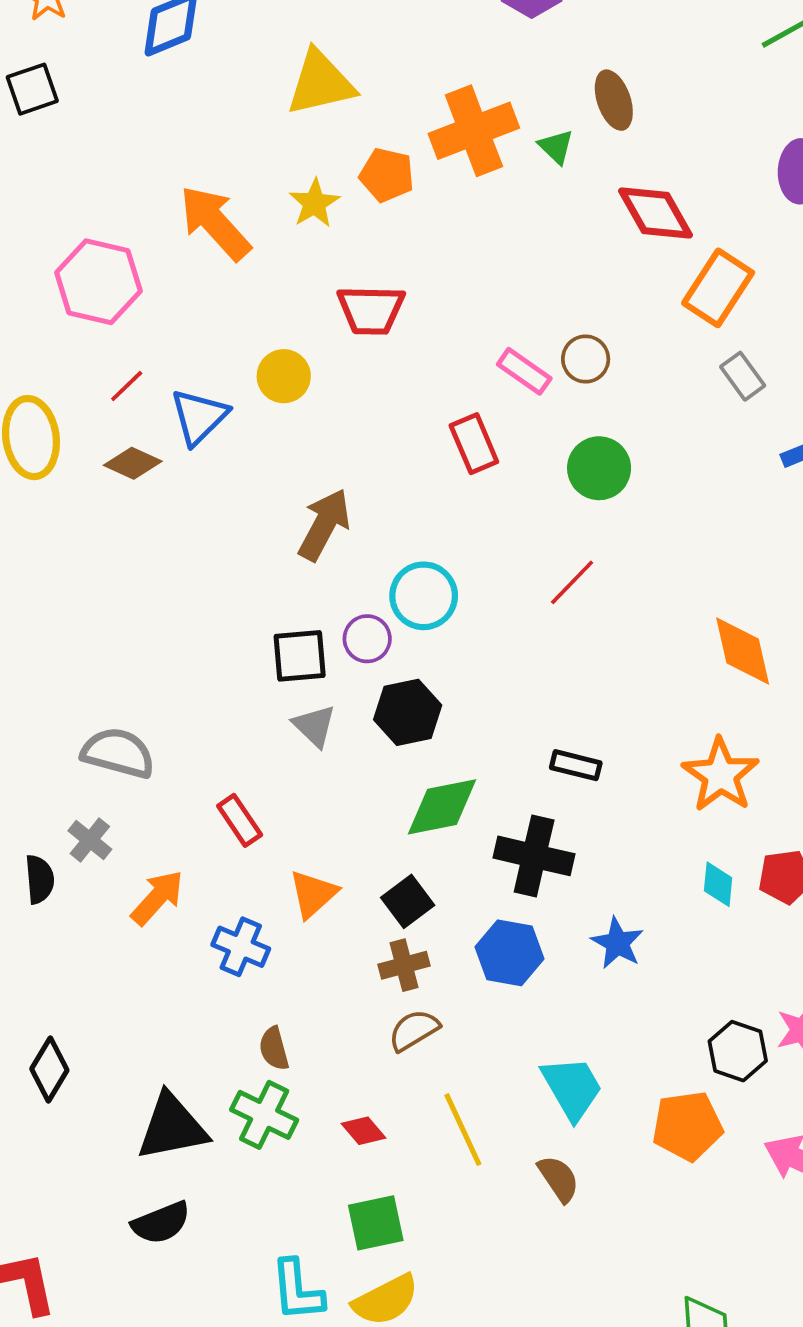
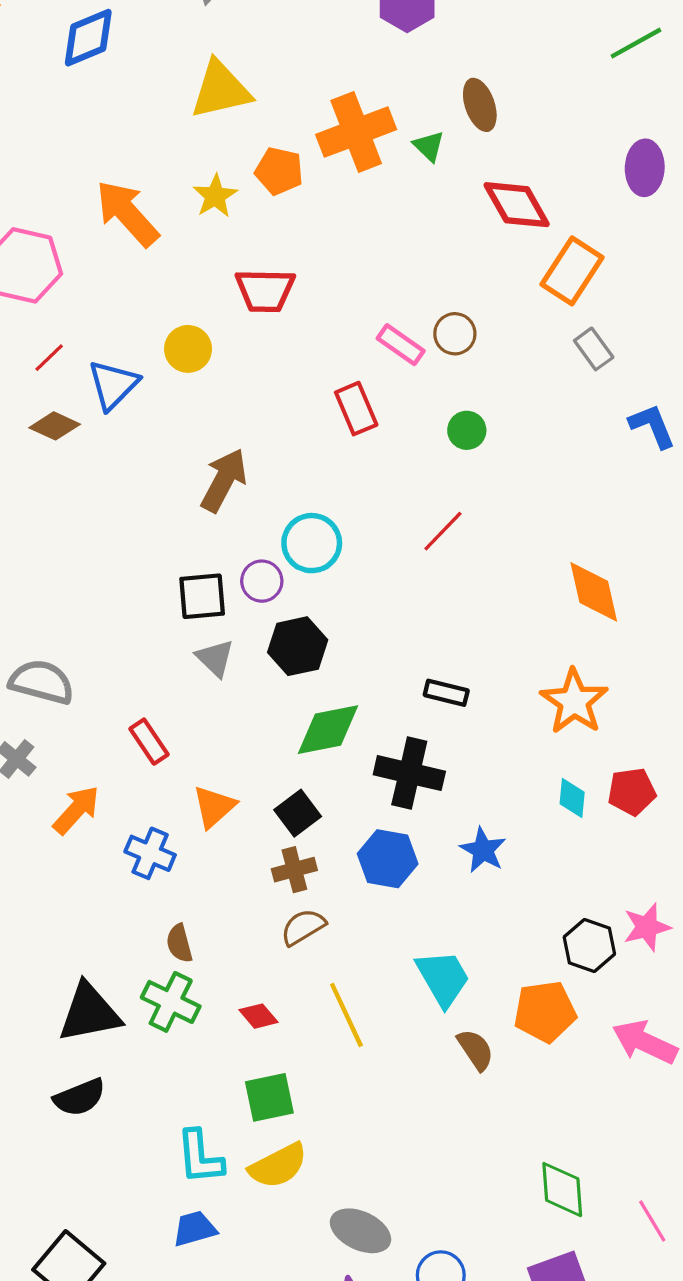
green circle: (599, 468) -> (467, 430), size x0.7
brown semicircle: (559, 1179) -> (475, 1050), moved

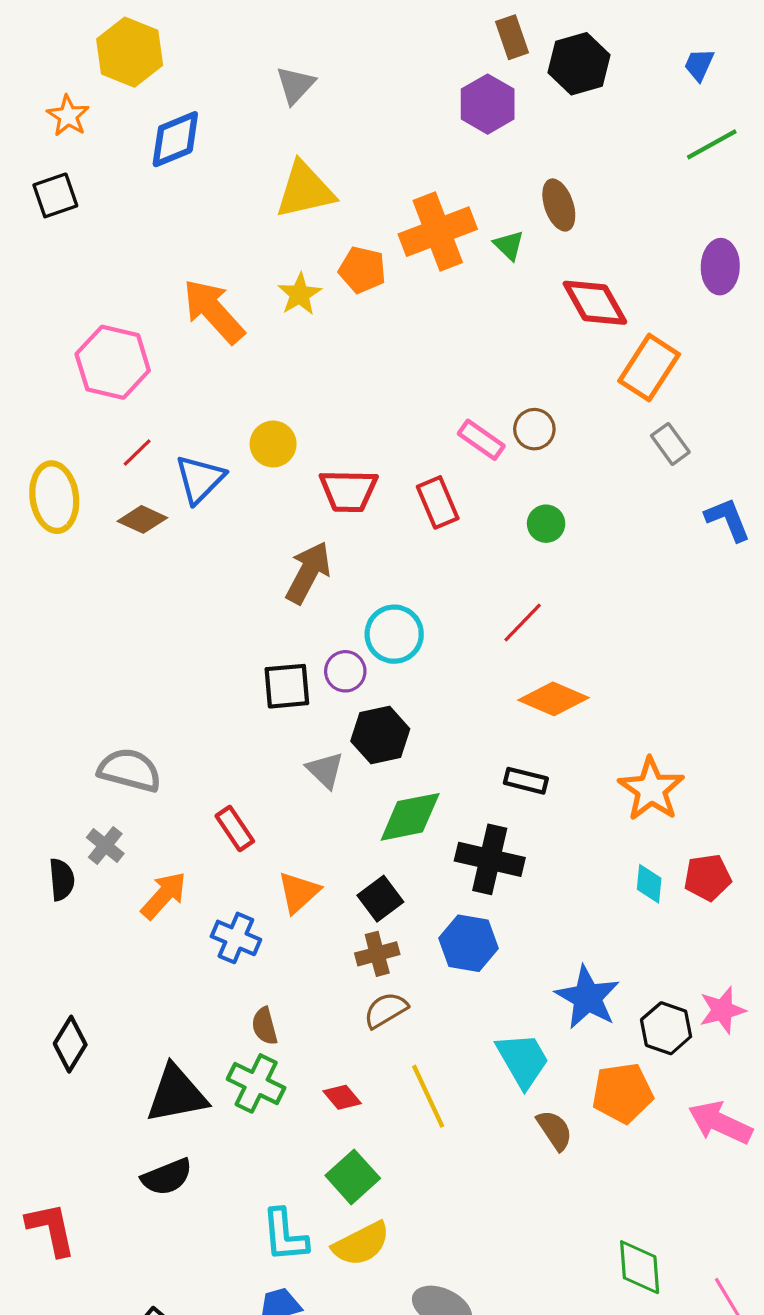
red trapezoid: (265, 290) -> (348, 491), moved
orange diamond: (594, 592) -> (553, 699), moved, turned -54
gray triangle: (215, 658) -> (325, 770), moved
blue star: (483, 850) -> (587, 997), moved, size x1.4
green square: (269, 1097) -> (353, 1177), turned -30

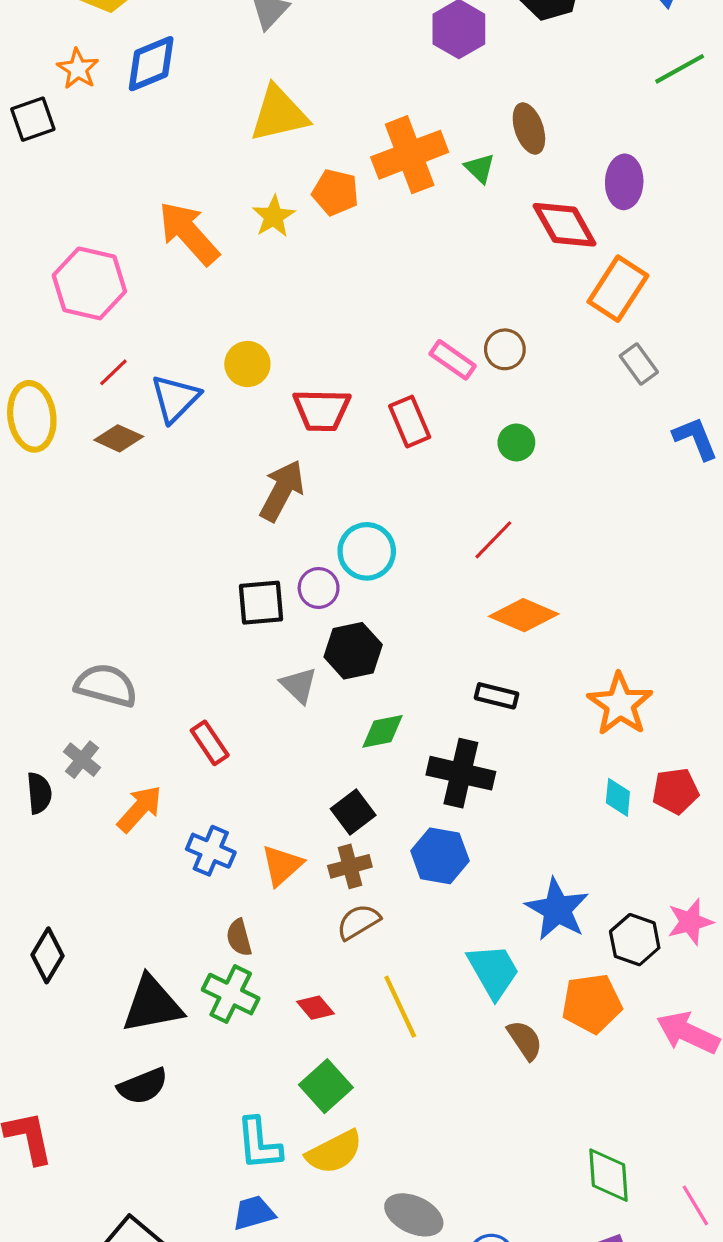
orange star: (68, 116) -> (78, 69), moved
purple ellipse: (720, 267) -> (624, 182), moved
green diamond: (410, 817) -> (382, 731), size x0.7
orange triangle: (299, 892) -> (282, 865), moved

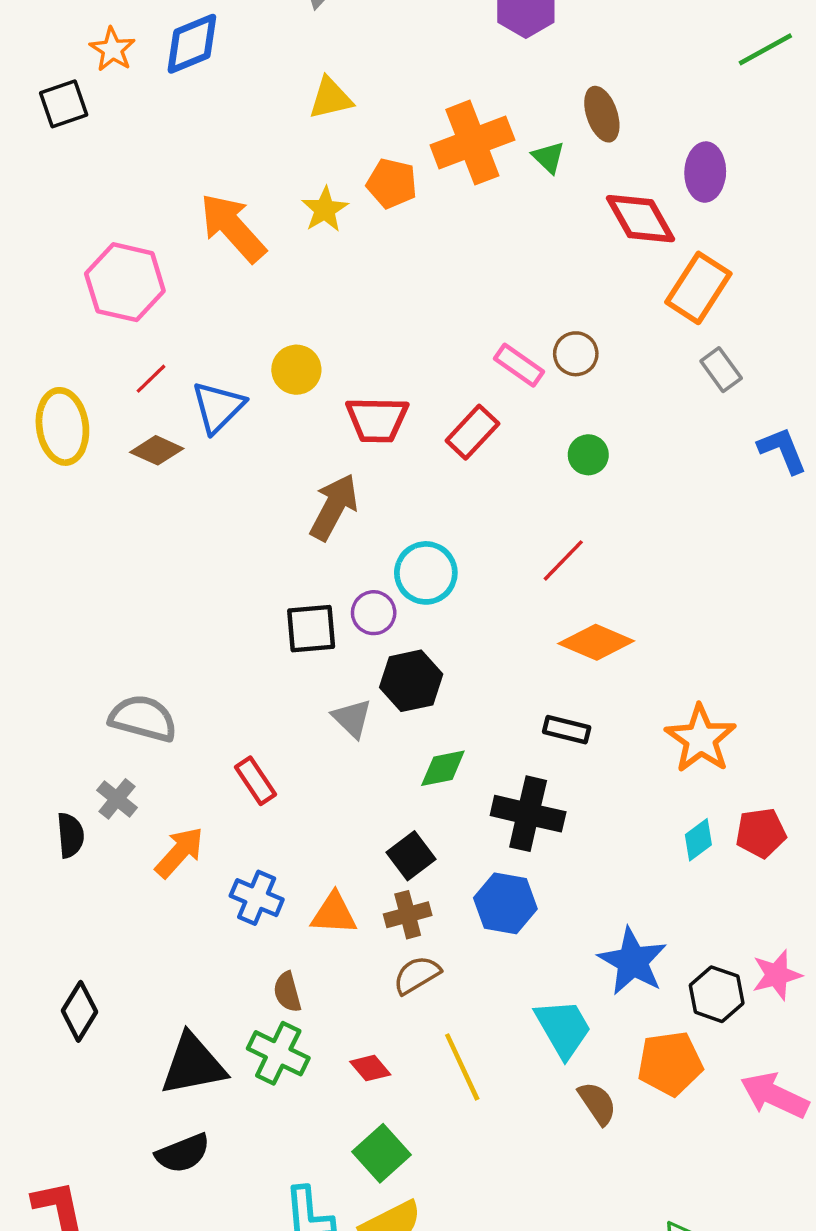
yellow triangle: (279, 114) -> (330, 98), size x0.7
red rectangle: (410, 422) -> (472, 432), turned 66
cyan diamond: (618, 797) -> (698, 840), turned 48
orange triangle: (282, 865) -> (334, 914), turned 45

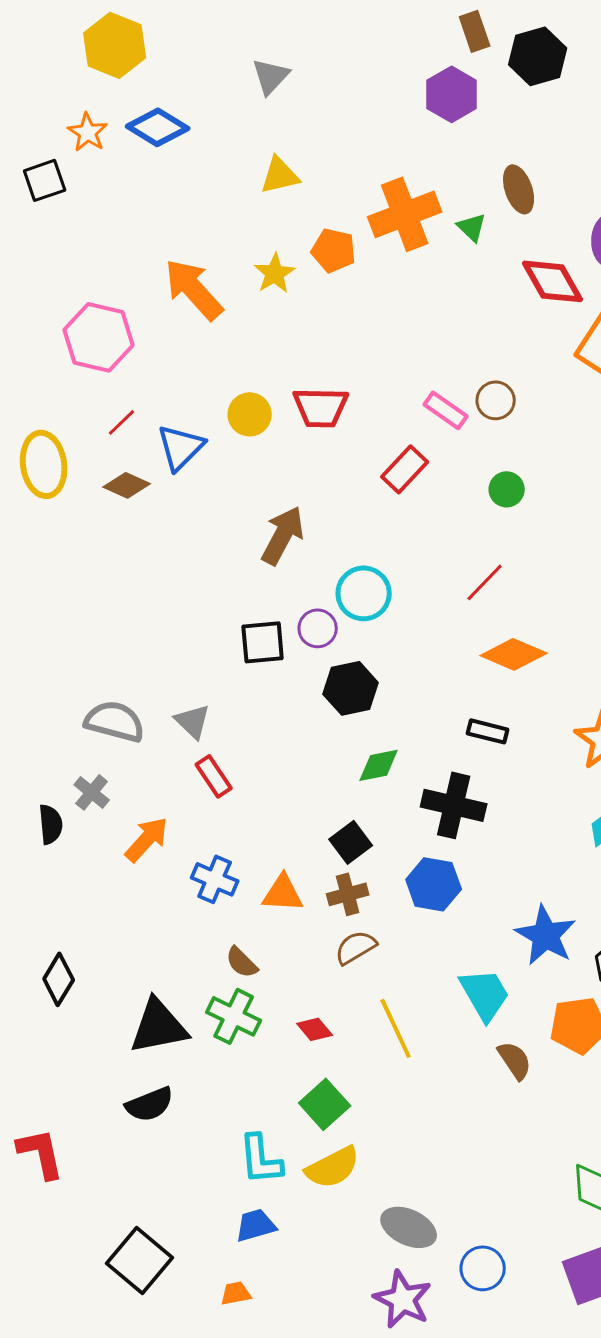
blue diamond: (192, 44) -> (158, 127), turned 54
red trapezoid: (377, 420) -> (321, 407), moved
gray triangle: (352, 718) -> (193, 721), moved
brown semicircle: (287, 992) -> (242, 962), turned -30

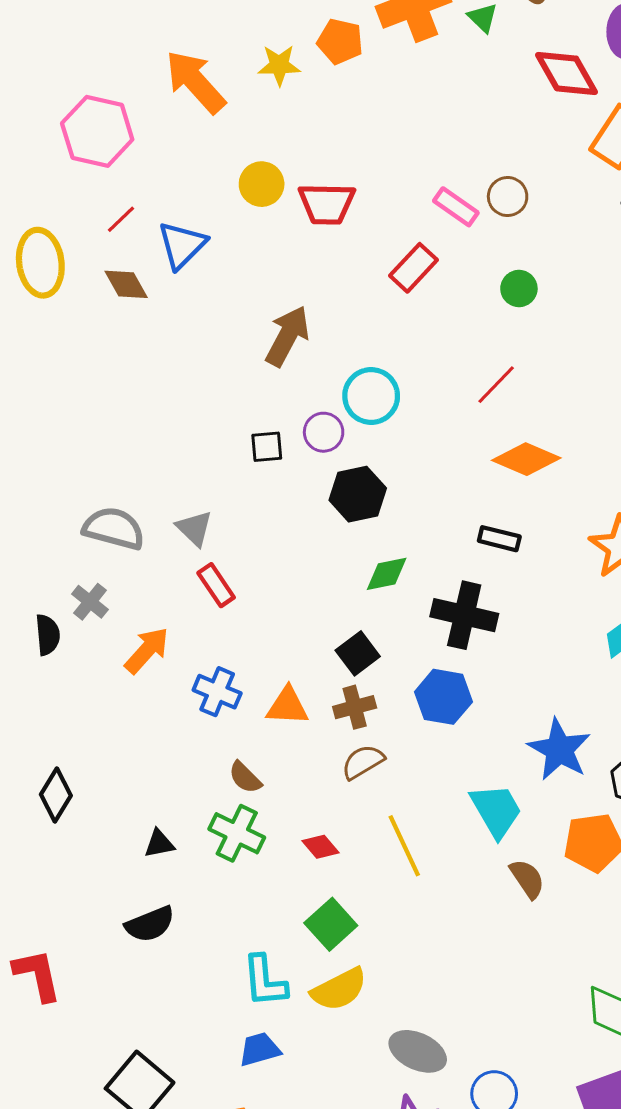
yellow star: (275, 273) -> (279, 65), turned 30
yellow circle: (250, 414) -> (262, 184), moved
brown diamond: (127, 485) -> (126, 284), turned 36
black square: (263, 642) -> (267, 447), size x0.7
black triangle: (159, 1026) -> (159, 844), size x0.5

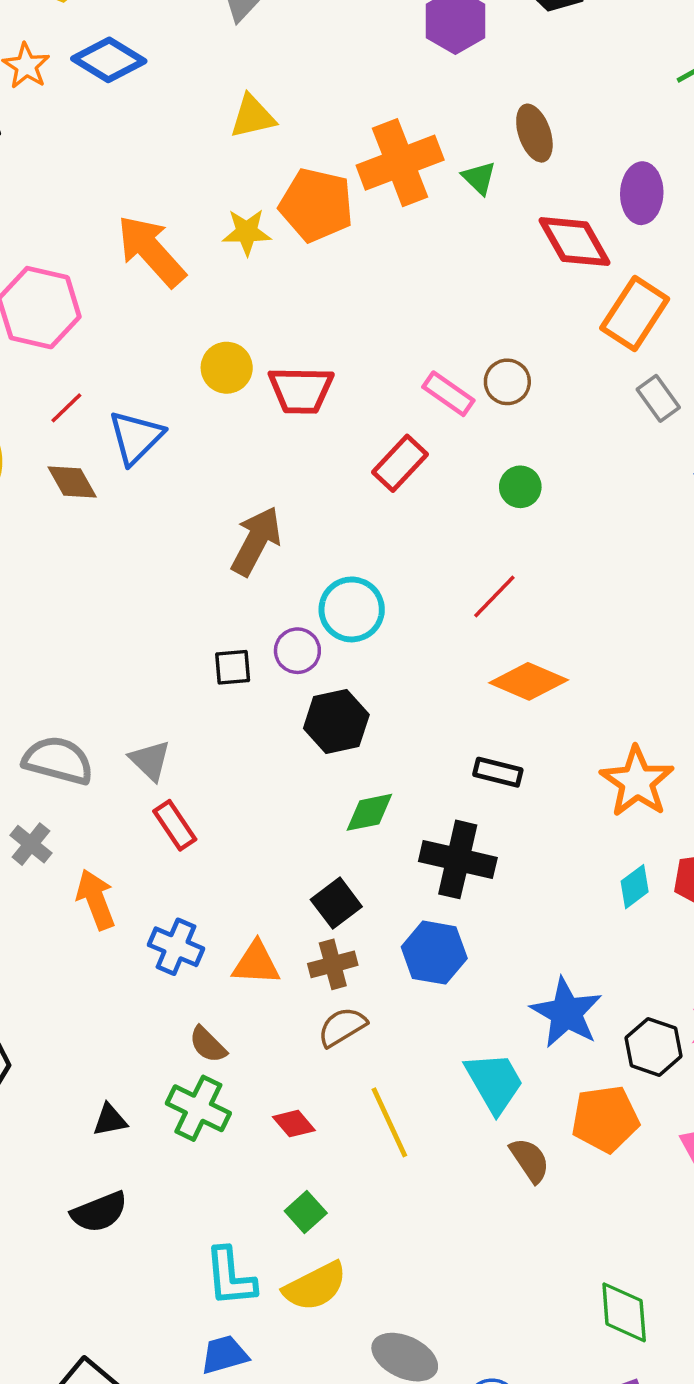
orange pentagon: (340, 41) -> (316, 205), size x1.4
orange arrow: (147, 650) -> (96, 900), turned -63
green square: (331, 924) -> (306, 1212), size x0.7

